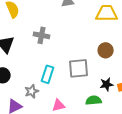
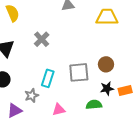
gray cross: (42, 35) -> (42, 39), turned 35
brown circle: (106, 50) -> (106, 64), moved

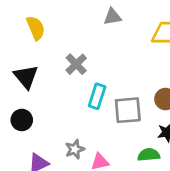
cyan rectangle: (48, 78) -> (97, 96), moved
gray star: (32, 96) -> (75, 149), moved

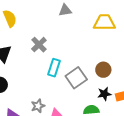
gray square: (128, 110) -> (76, 78), turned -30

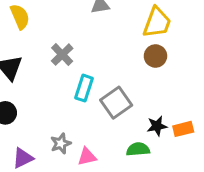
yellow trapezoid: (104, 22) -> (157, 22), turned 110
brown circle: (103, 70) -> (155, 56), moved

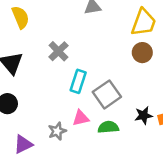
green semicircle: (138, 149) -> (108, 127), moved
pink triangle: (87, 157) -> (81, 118), moved

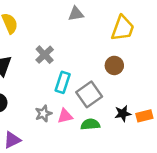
brown circle: (142, 53) -> (114, 65), moved
gray star: (57, 131) -> (43, 114), moved

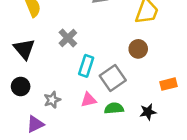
gray star: (43, 114) -> (52, 100), moved
black star: (123, 114) -> (148, 112), moved
orange rectangle: (144, 116) -> (169, 84), moved

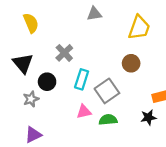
black circle: (21, 86) -> (47, 82), moved
gray star: (52, 100) -> (31, 99), moved
black star: (148, 112) -> (148, 117), moved

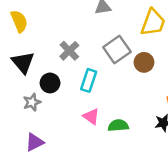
yellow semicircle: (31, 23) -> (19, 21), moved
gray square: (107, 91) -> (117, 49), moved
pink triangle: (84, 112) -> (91, 116), turned 49

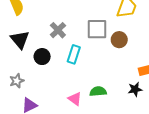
gray square: (117, 49) -> (97, 29), turned 35
gray star: (32, 102) -> (17, 81), moved
pink triangle: (91, 116) -> (75, 99), moved

